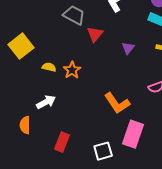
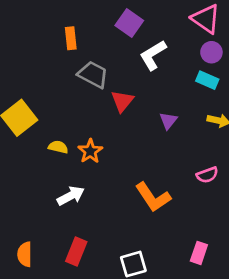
white arrow: (46, 102) -> (71, 196), moved
orange semicircle: (25, 125) -> (25, 254), moved
pink rectangle: (133, 134) -> (199, 253), moved, size x0.6

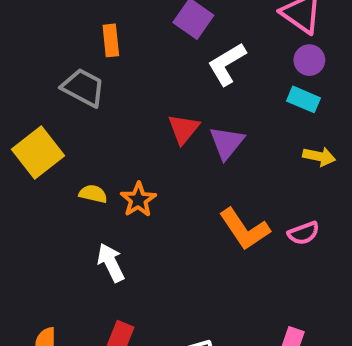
gray trapezoid: (93, 75) -> (83, 88), moved
purple triangle: (168, 121) -> (227, 143), moved, size x1.4
white arrow: (71, 196) -> (111, 263), turned -88
orange L-shape: (153, 197) -> (244, 229), moved

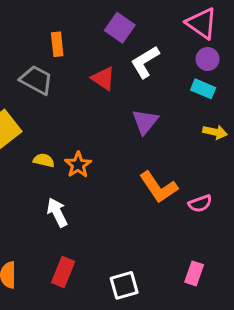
red triangle: (184, 129) -> (103, 78), moved, turned -35
pink semicircle: (303, 233) -> (200, 203), moved

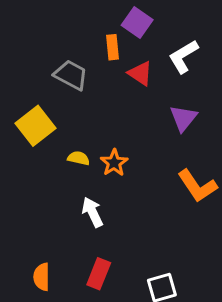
purple square: (120, 28) -> (137, 23), moved
orange rectangle: (57, 44) -> (113, 47), moved

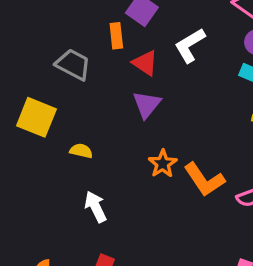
purple triangle: (183, 118) -> (147, 104), moved
yellow square: (35, 126) -> (36, 117), turned -30
orange star: (114, 163) -> (163, 164), moved

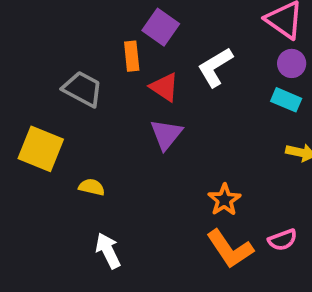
orange star: (163, 164) -> (224, 200), moved
orange L-shape: (204, 180) -> (230, 249), moved

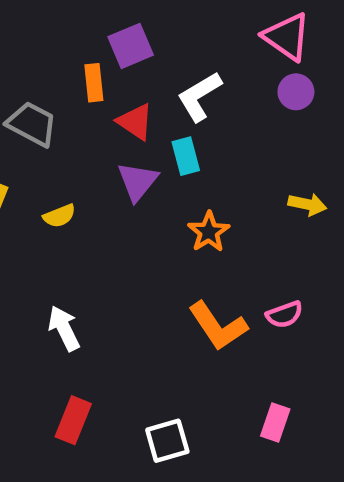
purple square: (161, 27) -> (131, 46), turned 32
cyan rectangle: (286, 100) -> (186, 156), moved, turned 52
yellow semicircle: (92, 187) -> (59, 216), moved, turned 145
orange star: (224, 200) -> (209, 232), moved

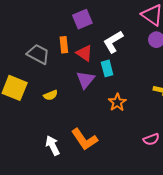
orange rectangle: (94, 83) -> (64, 45), moved
orange L-shape: (218, 326) -> (84, 139), moved

